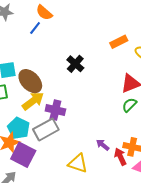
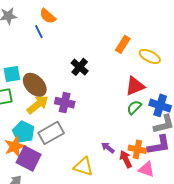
blue line: (35, 28) -> (39, 32), turned -64
orange rectangle: (119, 42) -> (123, 44), turned -30
purple cross: (55, 110) -> (65, 103), moved

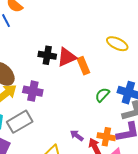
orange rectangle: (123, 44) -> (83, 66), moved, turned -54
black cross: (80, 67) -> (47, 55), turned -30
red triangle: (135, 86) -> (67, 57), moved

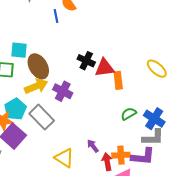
gray rectangle: (20, 122) -> (42, 117), turned 60
orange cross: (106, 137) -> (121, 155), turned -30

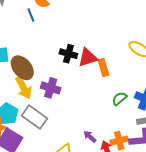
yellow arrow: (36, 86) -> (24, 88), turned 95

